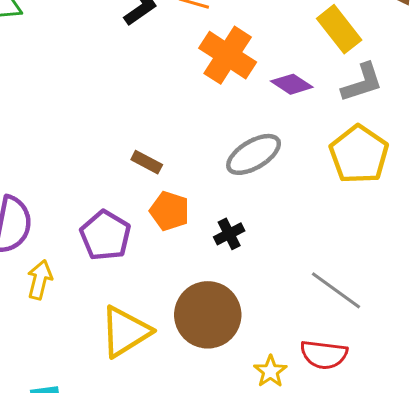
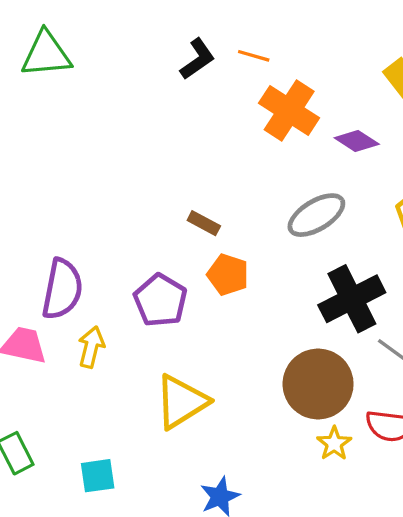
black cross: (229, 234) -> (352, 299), moved, size x2.0
brown circle: (208, 315) -> (318, 384), moved

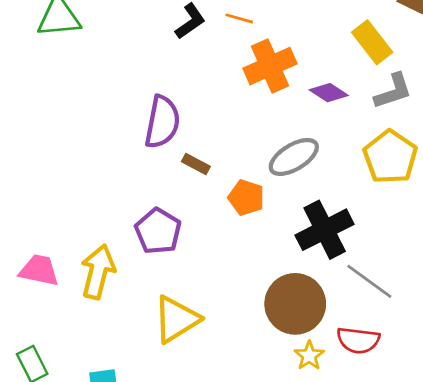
orange cross: (289, 111) -> (270, 66), turned 33
orange pentagon: (228, 275) -> (246, 198), moved
purple semicircle: (62, 289) -> (162, 122), moved
yellow arrow: (91, 347) -> (98, 272), size x1.5

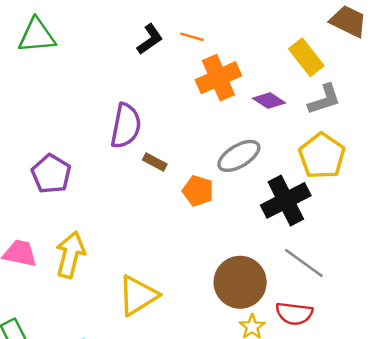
black cross: (325, 230) -> (286, 200), moved
purple pentagon: (158, 231) -> (51, 174), moved

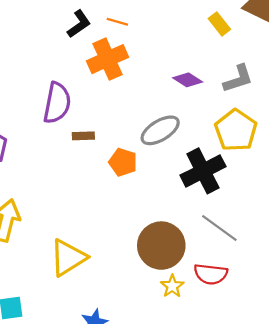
yellow rectangle: (306, 57) -> (219, 24), moved, size x0.7
orange cross: (218, 78) -> (108, 59), moved
brown rectangle: (155, 162) -> (83, 136), turned -30

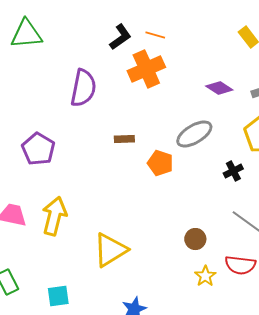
purple semicircle: (57, 103) -> (83, 88), moved
black cross: (203, 171) -> (233, 171), size x0.5
brown circle: (161, 246) -> (195, 239), size x0.5

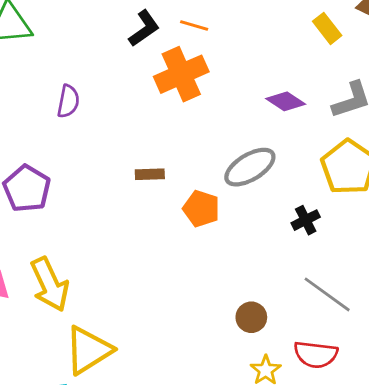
purple semicircle: (83, 88) -> (68, 101), moved, size x0.6
yellow arrow: (54, 216) -> (50, 284), turned 141
yellow triangle: (110, 250) -> (88, 350), moved

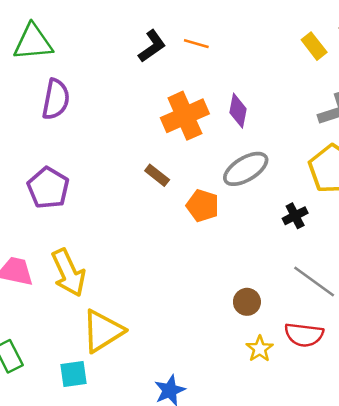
orange cross: (181, 74) -> (185, 116), moved
purple semicircle: (68, 101) -> (56, 99), moved, size x1.4
purple diamond: (286, 101) -> (238, 111), moved, turned 68
brown rectangle: (150, 174) -> (157, 175), turned 40

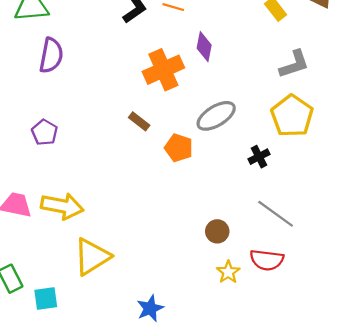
purple diamond: (238, 111) -> (204, 47), moved
purple pentagon: (48, 188) -> (45, 132), size x0.7
yellow arrow: (68, 273) -> (62, 206), turned -54
cyan square: (74, 374) -> (46, 298), moved

